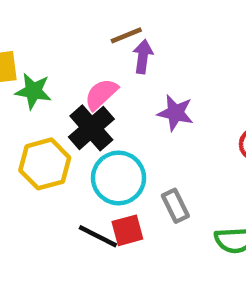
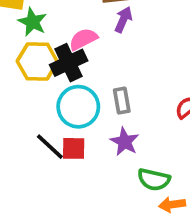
purple star: (175, 113) -> (125, 142), moved
yellow hexagon: (45, 164) -> (37, 61), moved
gray rectangle: (175, 206) -> (122, 101), moved

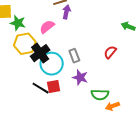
black cross: (69, 63) -> (40, 53), moved

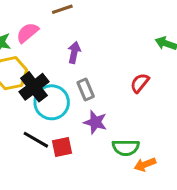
purple arrow: (66, 12) -> (74, 52), moved
pink semicircle: (47, 27) -> (27, 33), moved
red square: (54, 87) -> (62, 147), moved

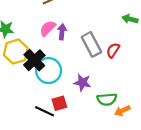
pink semicircle: (27, 33) -> (48, 28), moved
gray rectangle: (86, 90) -> (91, 44), moved, size x1.5
black line: (36, 140) -> (45, 111), moved

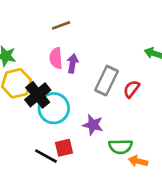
pink semicircle: (48, 28) -> (56, 58), turned -54
gray rectangle: (91, 44) -> (106, 81), turned 50
orange arrow: (122, 111) -> (138, 161), turned 35

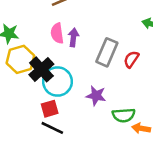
red square: (64, 148) -> (50, 109), moved

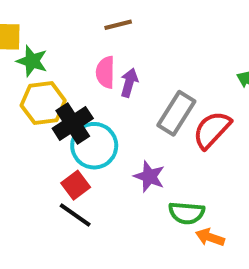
red semicircle: (131, 59) -> (212, 130), size x1.5
red square: (50, 109) -> (76, 185), turned -30

